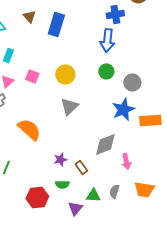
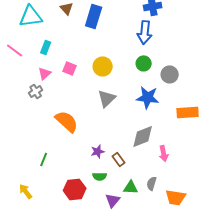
blue star: (123, 109) -> (148, 97), moved, turned 30
orange trapezoid: (144, 189) -> (176, 197), moved

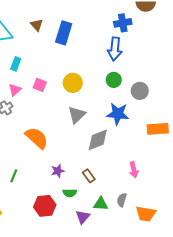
gray diamond: (143, 136) -> (98, 140), moved
purple star: (98, 151) -> (58, 171), moved

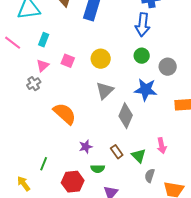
gray diamond: (98, 140) -> (126, 116), turned -45
green line: (14, 176) -> (44, 164), moved
green triangle: (101, 204) -> (139, 156), moved, turned 42

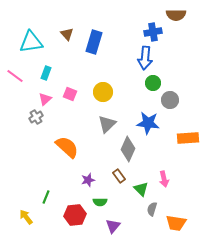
green circle: (142, 56) -> (153, 83), moved
brown rectangle: (117, 152) -> (119, 176), moved

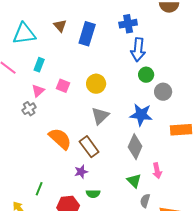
blue cross: (153, 32) -> (128, 24), moved
gray diamond: (128, 149) -> (135, 147), moved
brown rectangle: (119, 176) -> (89, 147), moved, size x1.5

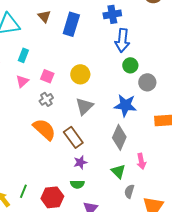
gray cross: (29, 109) -> (46, 99), moved
purple star: (81, 172) -> (80, 162), moved
green line: (39, 189) -> (23, 191), moved

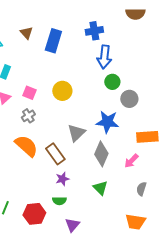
gray triangle: (84, 106) -> (76, 133), moved
pink arrow: (141, 161) -> (131, 161), moved, turned 56
gray semicircle: (129, 191) -> (141, 189), moved

